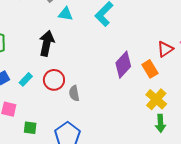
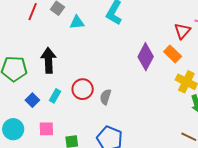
black arrow: (47, 43) -> (49, 60), moved
gray semicircle: (74, 93) -> (105, 97), turned 42

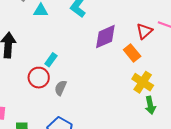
purple diamond: (146, 57) -> (105, 37), moved, turned 32
cyan rectangle: (55, 96) -> (51, 60), moved

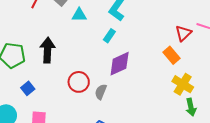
purple diamond: (105, 37) -> (120, 64), moved
cyan rectangle: (51, 60) -> (109, 36), moved

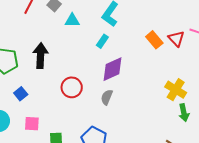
red triangle: (183, 33) -> (176, 39), turned -30
orange rectangle: (172, 55) -> (154, 40), moved
gray semicircle: (101, 92) -> (107, 97), moved

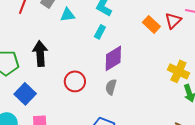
red triangle: (176, 39) -> (173, 21), turned 36
blue square: (21, 94) -> (25, 94), size x1.5

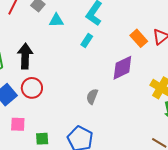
purple diamond: (113, 58) -> (122, 68), moved
red circle: (75, 81) -> (32, 88), moved

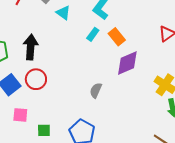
cyan triangle: (56, 20) -> (63, 13), turned 35
orange rectangle: (139, 38) -> (117, 37), moved

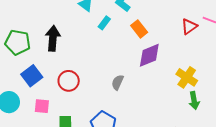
cyan rectangle: (93, 34) -> (104, 23), moved
red circle: (36, 79) -> (69, 81), moved

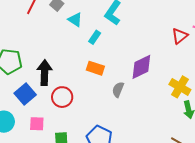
orange rectangle: (139, 29) -> (95, 68), moved, turned -30
black arrow: (53, 38) -> (45, 72), moved
gray semicircle: (118, 82) -> (118, 90), moved

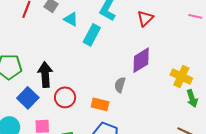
red triangle: (180, 36) -> (145, 18), moved
cyan rectangle: (95, 37) -> (92, 35), size x1.5
orange rectangle: (95, 68) -> (100, 104), moved

